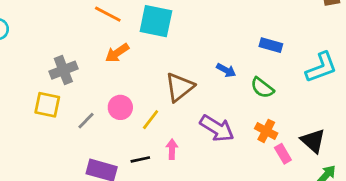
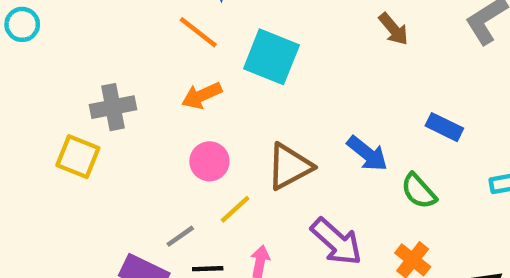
blue arrow: (226, 70) -> (367, 154), size x1.4
pink circle: (120, 107) -> (209, 161), moved
gray line: (86, 121) -> (180, 236), moved

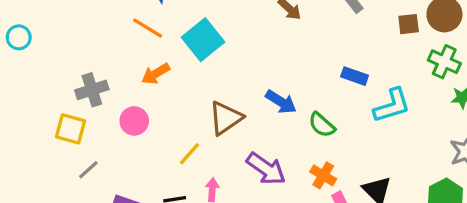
cyan square: (271, 57) -> (203, 40), turned 36
blue rectangle: (444, 127) -> (355, 76), moved
pink circle: (209, 161) -> (134, 121), moved
gray line: (180, 236) -> (88, 170), moved

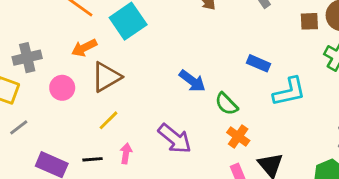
brown triangle: (226, 118) -> (106, 77), moved
orange cross: (323, 175) -> (238, 136), moved

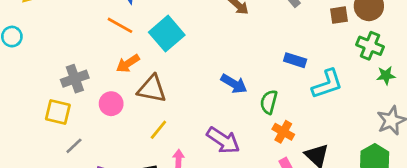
brown triangle: (106, 77) -> (152, 89), turned 48
green semicircle: (226, 104) -> (269, 102), turned 65

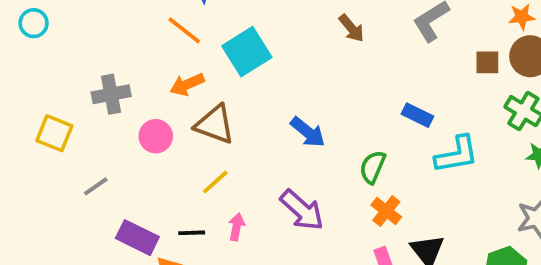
blue arrow: (234, 84) -> (308, 132), moved
yellow square: (58, 112) -> (54, 133), moved

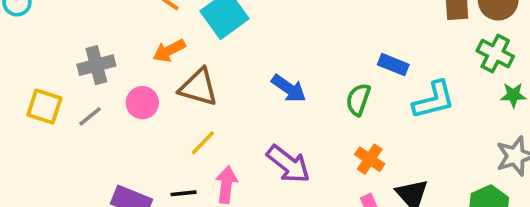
green semicircle: (373, 167) -> (358, 100), moved
gray line: (96, 186) -> (90, 116), moved
pink arrow: (237, 227) -> (226, 185), size x1.4

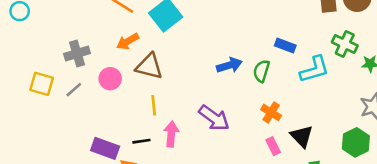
green cross: (495, 54) -> (345, 44), moved
blue arrow: (289, 88) -> (229, 65), moved, turned -50
yellow line: (203, 143) -> (154, 105), turned -48

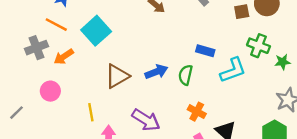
gray cross: (77, 54) -> (36, 48), moved
brown triangle: (149, 66) -> (117, 76), moved, turned -40
gray line: (74, 90) -> (17, 113), moved

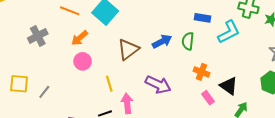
gray cross: (36, 48) -> (38, 36), moved
pink circle: (50, 91) -> (83, 61), moved

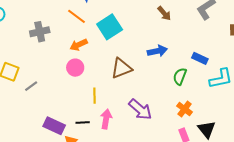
blue arrow: (162, 41) -> (157, 51), moved

